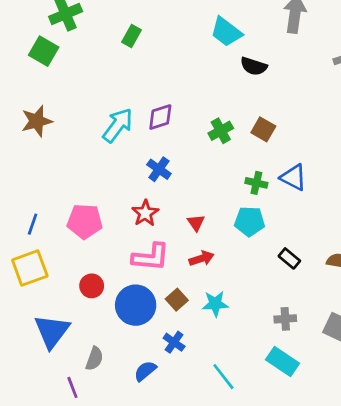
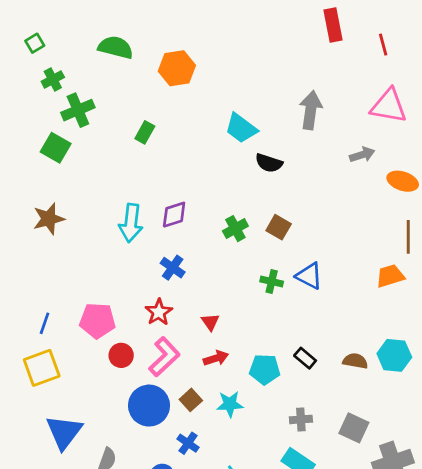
cyan arrow: (118, 125) -> (131, 223), turned 150
cyan pentagon: (250, 221) -> (265, 369), moved
pink L-shape: (151, 257) -> (164, 357), turned -48
red circle: (92, 286) -> (121, 355), moved

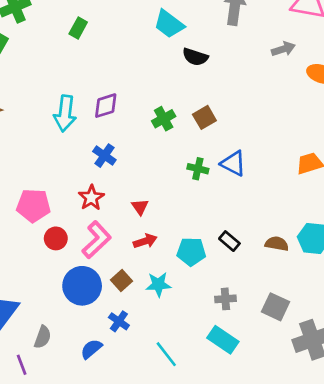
brown square: (279, 227) -> (204, 117), turned 30

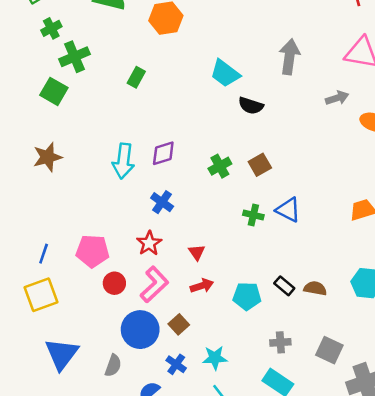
brown semicircle: (277, 244) -> (315, 288), moved
cyan star: (158, 284) -> (215, 358), moved
gray semicircle: (43, 337) -> (113, 366), moved

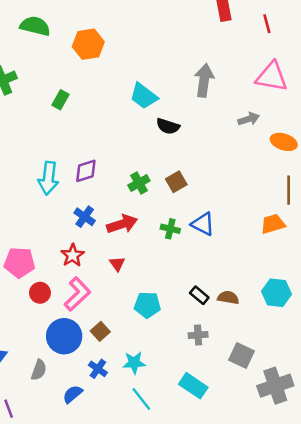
red arrow: (202, 286) -> (122, 224), moved, size x1.4
cyan pentagon: (247, 296) -> (147, 305), moved
gray cross: (280, 342) -> (198, 335), moved

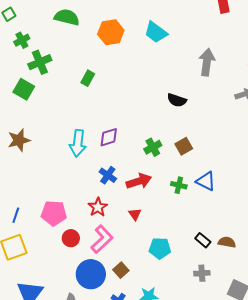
cyan trapezoid: (144, 96) -> (156, 32), moved

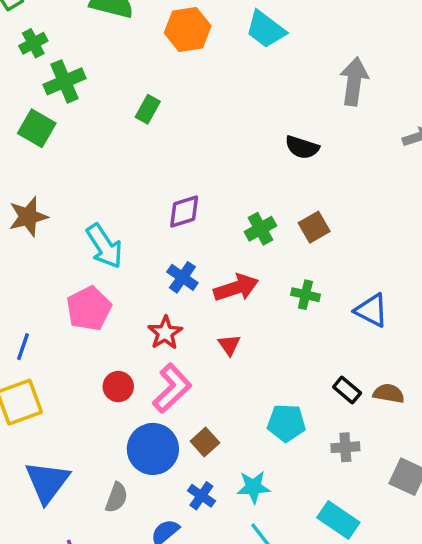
cyan arrow: (78, 143) -> (104, 246), moved, turned -40
blue triangle: (206, 181) -> (371, 310), moved
pink pentagon: (54, 213) -> (89, 309), moved, turned -30
cyan pentagon: (160, 248) -> (286, 423), moved

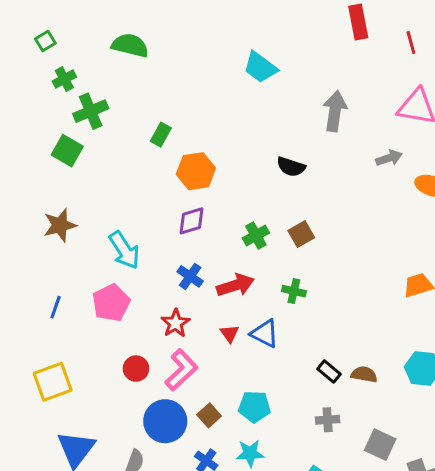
orange hexagon: (188, 29) -> (196, 171), moved
blue triangle: (371, 310) -> (265, 333), moved
blue line: (23, 347) -> (56, 307), moved
cyan pentagon: (286, 423) -> (254, 407), moved

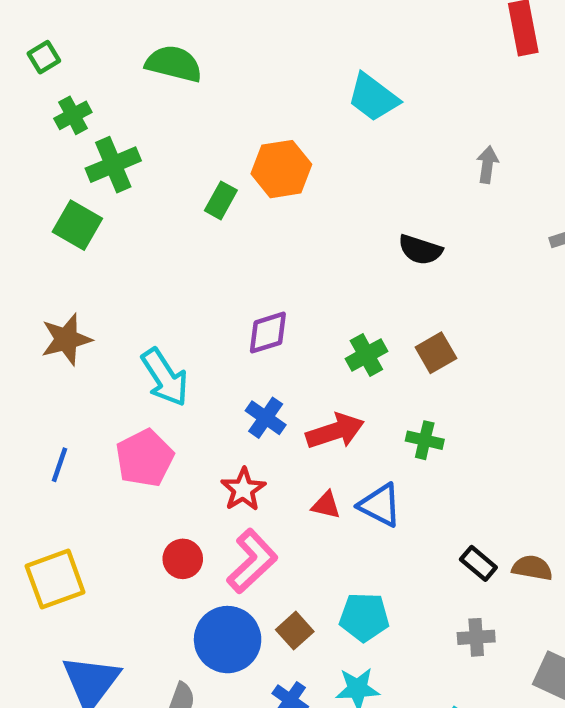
gray arrow: (335, 111) -> (487, 165), size x0.6
orange hexagon: (196, 171) -> (281, 169), moved
red triangle: (230, 333) -> (326, 505), turned -42

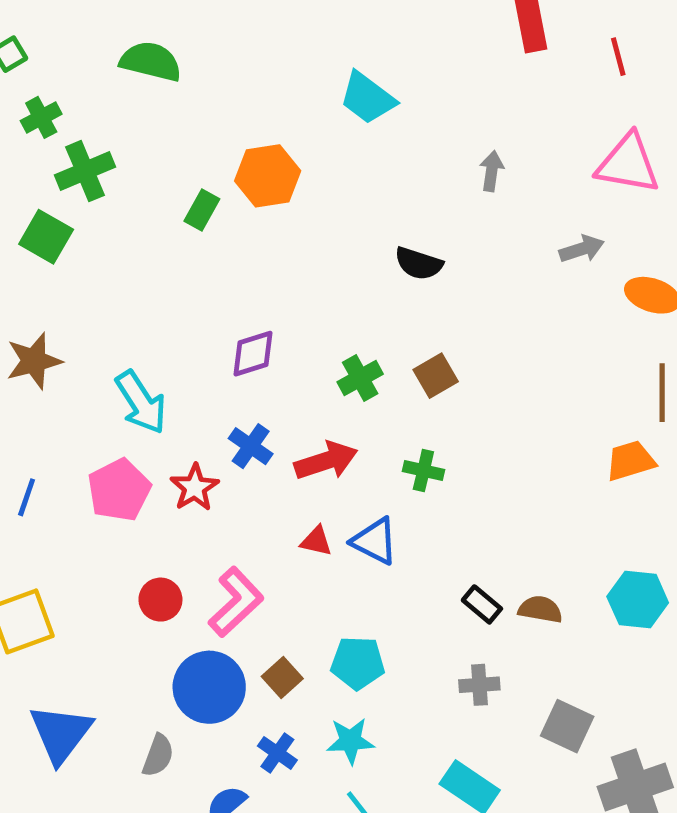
red star: (243, 489) -> (195, 488), moved

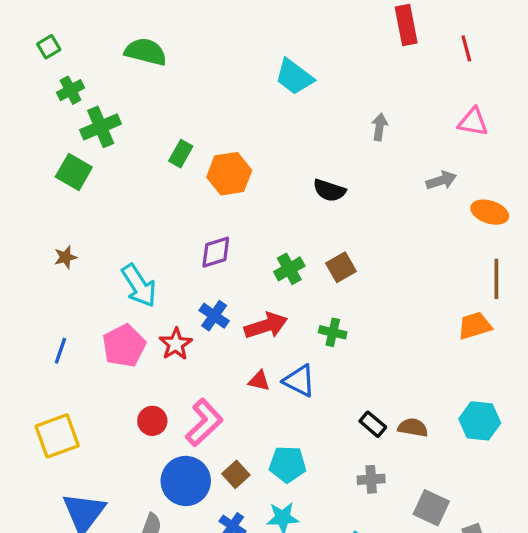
pink triangle: (628, 164) -> (473, 122), size x0.7
orange hexagon: (268, 176) -> (229, 174), moved
brown star: (34, 361) -> (65, 257), size x0.6

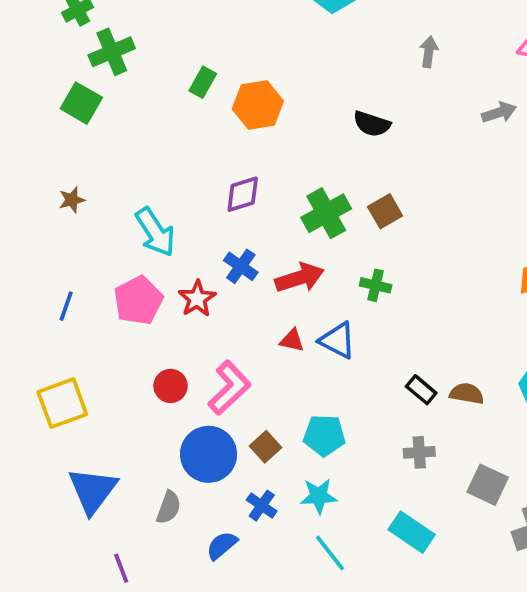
green cross: (289, 269) -> (326, 213), size x1.4

